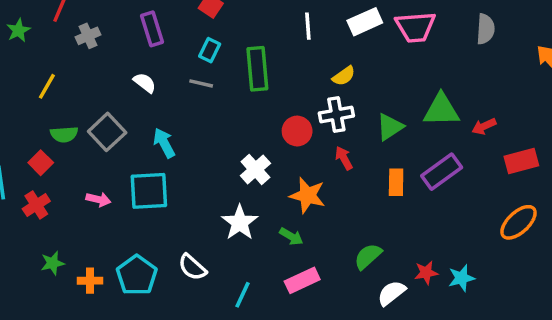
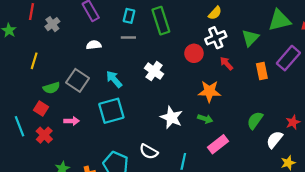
white semicircle: (145, 83) -> (94, 45), turned -32
white cross: (255, 169) -> (154, 71), moved
pink arrow: (98, 199) -> (72, 121), moved

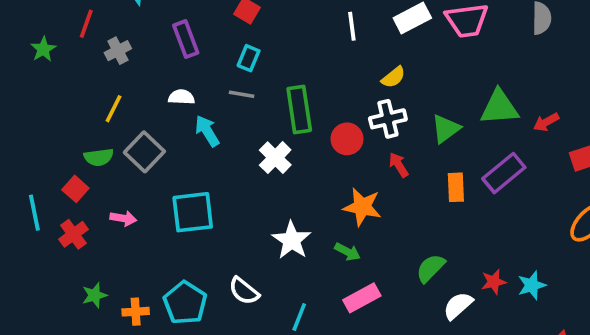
green rectangle: (161, 21) -> (299, 110), moved
yellow line: (34, 61) -> (114, 109), moved
cyan arrow: (114, 79) -> (207, 131), moved

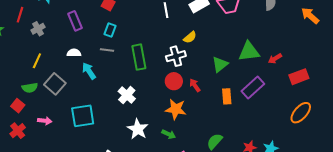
white cross: (388, 119) -> (176, 56), moved
red circle: (347, 139) -> (174, 81), moved
white cross: (275, 158) -> (127, 95), moved

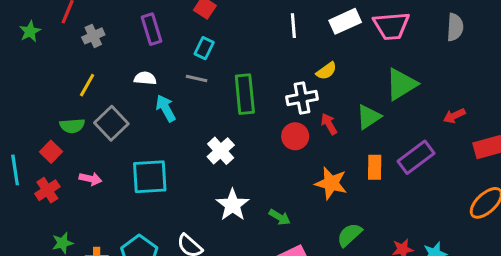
green triangle: (249, 51) -> (401, 84), moved, turned -30
red arrow: (195, 85) -> (329, 124), moved
orange star: (176, 109) -> (331, 183), moved

